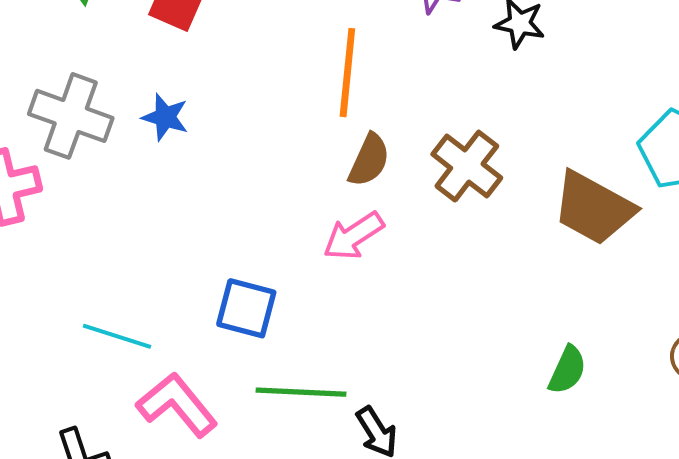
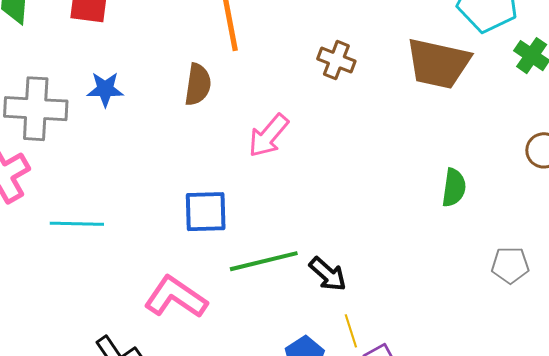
brown semicircle: (369, 160) -> (198, 85), moved
brown cross: (467, 166) -> (336, 60), size x0.7
cyan line: (117, 336) -> (77, 224), moved

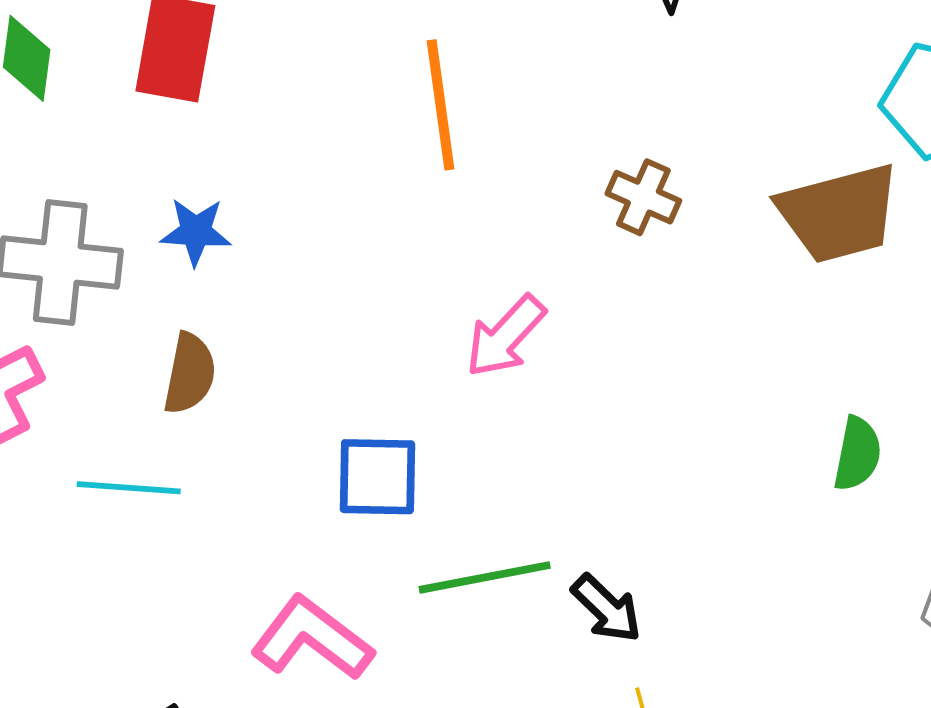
brown trapezoid: (438, 63) -> (839, 213), turned -30
brown semicircle: (198, 85) -> (190, 374), moved

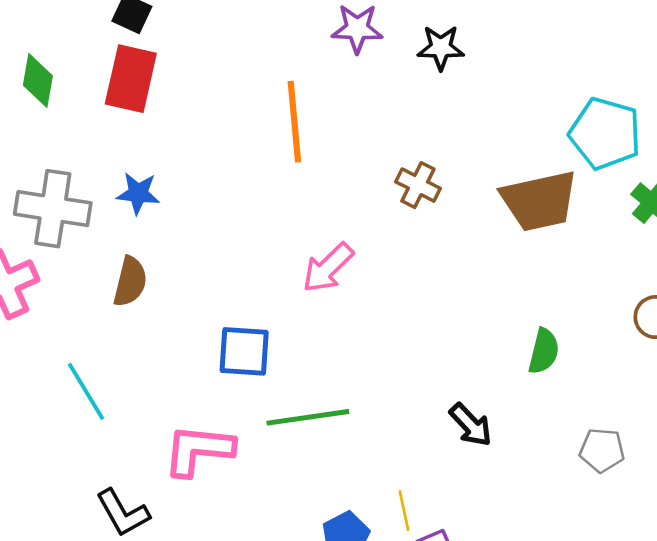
cyan line: (129, 488) -> (86, 391), moved, turned 52
black arrow: (607, 608) -> (471, 425), moved
pink L-shape: (312, 638) -> (198, 450), turned -34

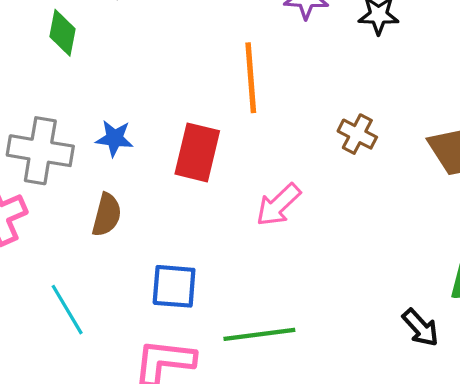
red rectangle: (131, 79) -> (197, 152), moved
green diamond: (38, 81) -> (63, 33), moved
blue square: (244, 351) -> (174, 286), moved
black arrow: (471, 425) -> (420, 328), moved

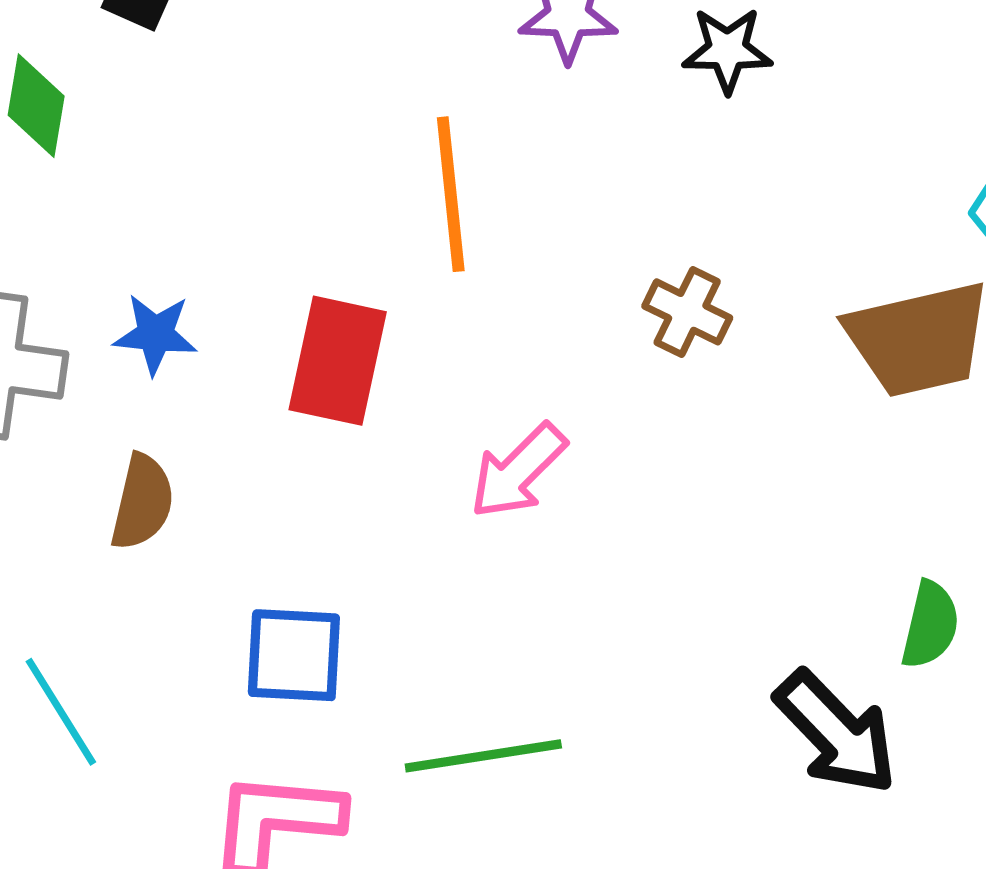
black arrow: (420, 328) -> (836, 733), size x1.5

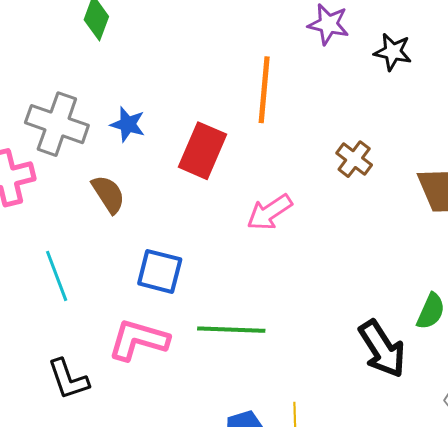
brown semicircle: (142, 502) -> (108, 194), turned -57

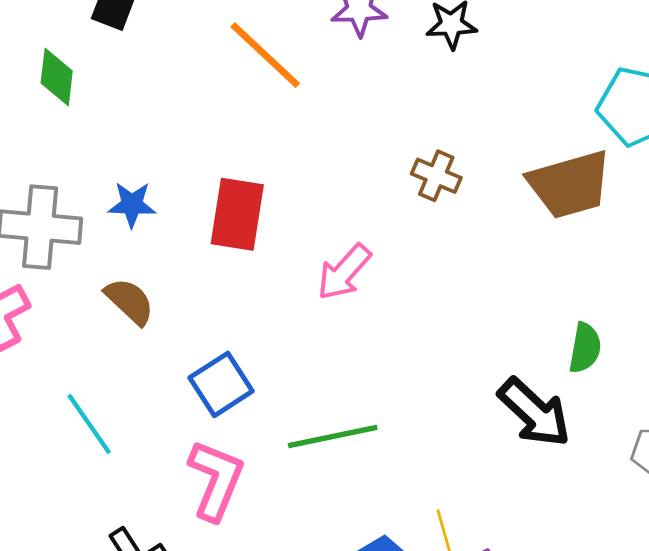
orange line: (264, 90) -> (265, 55), moved, turned -38
blue square: (160, 271) -> (221, 384), turned -33
pink L-shape: (138, 340) -> (216, 480), turned 110

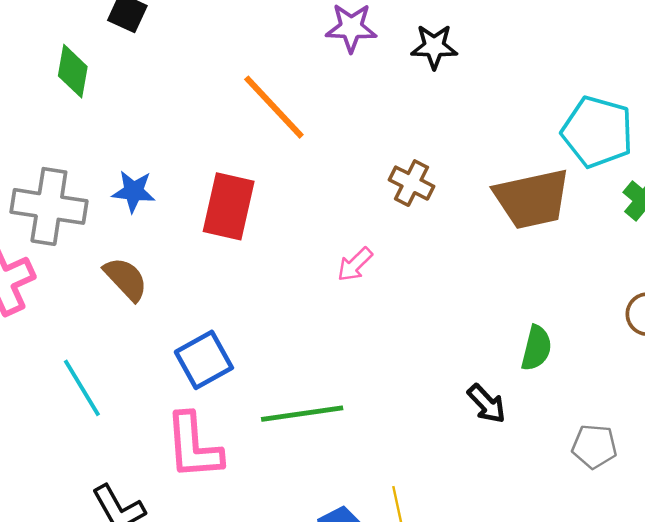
orange line: (265, 55) -> (274, 107), moved
pink arrow: (344, 272) -> (355, 264), moved, size x0.7
black arrow: (534, 413) -> (487, 404), size x0.6
pink L-shape: (216, 480) -> (194, 446), turned 150

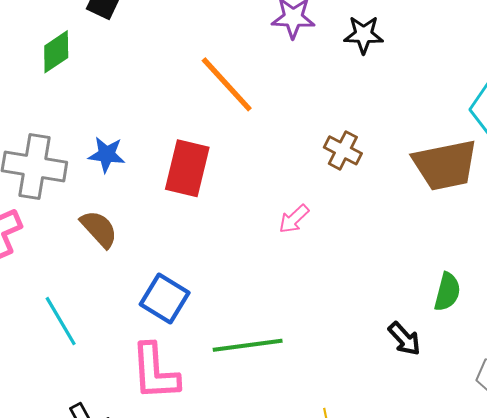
green diamond: (73, 71) -> (56, 52), turned 45
blue square: (204, 360) -> (165, 298), turned -30

